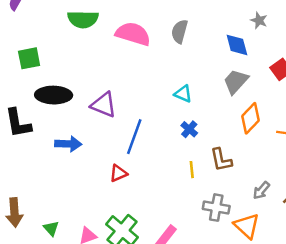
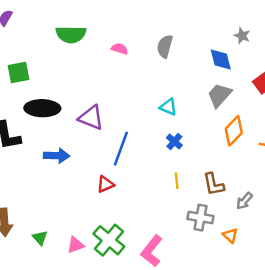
pink semicircle: (133, 34) -> (120, 49), size x0.5
brown L-shape: (221, 160) -> (214, 184), moved
orange triangle: (247, 226) -> (230, 235), size x0.6

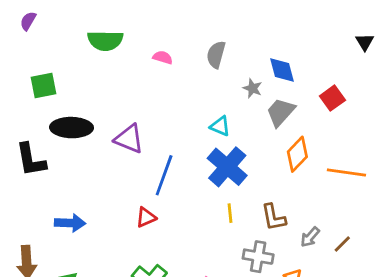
gray star: (242, 36) -> (252, 88), moved
blue cross: (174, 141) -> (227, 167), size x2.0
blue arrow: (57, 156) -> (70, 223), moved

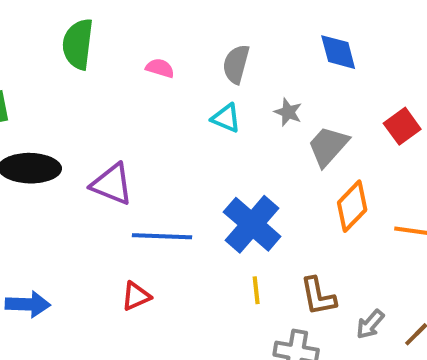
green semicircle: (105, 41) -> (78, 44), turned 96
blue diamond: (282, 70) -> (338, 52), moved
cyan triangle: (220, 126) -> (226, 118), moved
blue line: (164, 175) -> (162, 236), turned 72

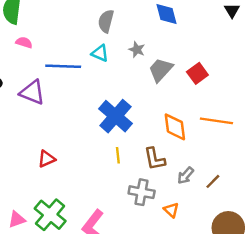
pink semicircle: (160, 68) -> (24, 42), moved
red square: (402, 126) -> (197, 73), moved
orange diamond: (352, 206) -> (175, 127), moved, turned -52
blue line: (162, 236) -> (63, 66), moved

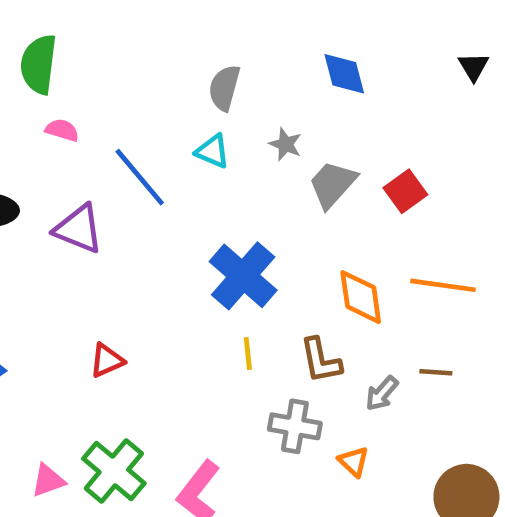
blue line: (63, 66) -> (140, 177), turned 48
brown line: (213, 181) -> (436, 372), moved, turned 49

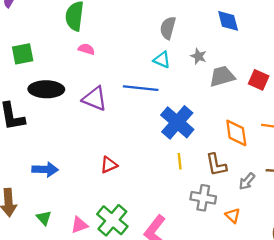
blue line: (140, 177) -> (141, 88), moved, turned -44
gray trapezoid: (332, 184) -> (222, 76), turned 32
red square: (405, 191) -> (259, 80), turned -30

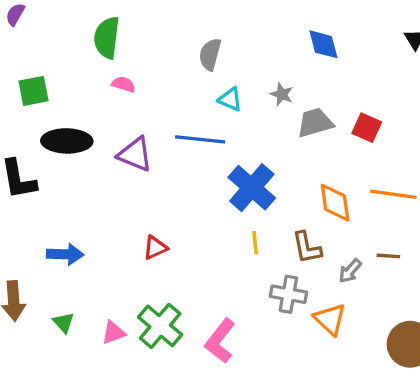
gray semicircle: (168, 28) -> (210, 54), moved
orange triangle: (233, 216) -> (330, 319), size x1.5

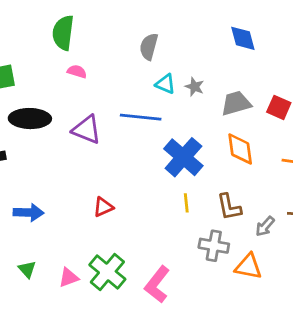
gray star: (282, 94) -> (194, 87), moved
orange diamond: (335, 203) -> (240, 149), moved
orange triangle: (330, 319) -> (248, 266), turned -32

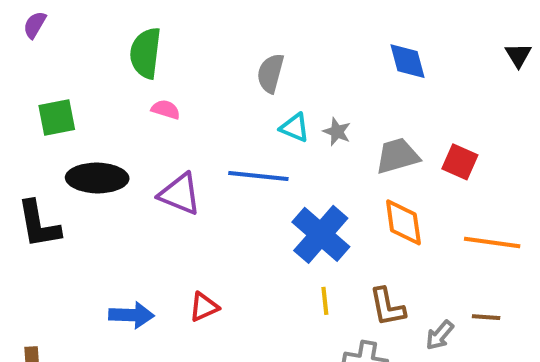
blue arrow: (29, 213) -> (131, 315), moved

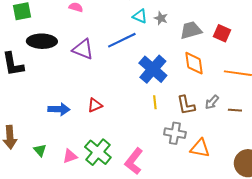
blue line: (258, 176) -> (122, 40), turned -32
gray arrow: (440, 335) -> (212, 102), moved

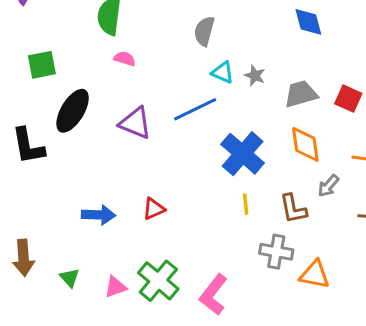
black ellipse: (42, 41) -> (73, 111), turned -60
gray arrow: (212, 102) -> (328, 186), moved

